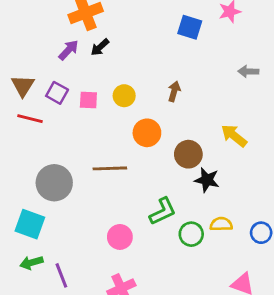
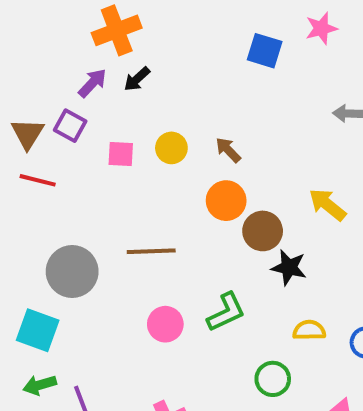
brown arrow: (174, 91) -> (228, 150), moved, turned -60
purple square: (57, 93) -> (70, 126), moved
orange circle: (147, 133) -> (226, 201), moved
green circle: (191, 234) -> (273, 379), moved
pink circle: (120, 237) -> (165, 324), moved

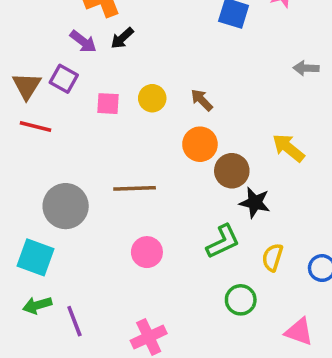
purple arrow: (92, 83) -> (83, 42), turned 84
green L-shape: (226, 312) -> (223, 241), moved
yellow semicircle: (309, 330) -> (272, 257), turned -72

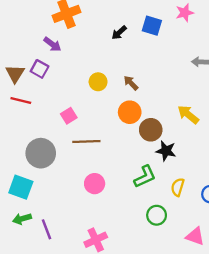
black arrow: (122, 38) -> (119, 33), moved
pink square: (108, 104) -> (69, 116), moved, turned -35

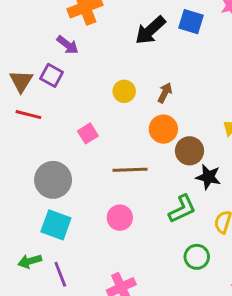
black arrow: (119, 33) -> (150, 30), size x1.6
brown arrow: (131, 83) -> (165, 93), turned 70
brown line: (86, 141) -> (130, 170), moved
cyan square: (21, 187) -> (56, 225), moved

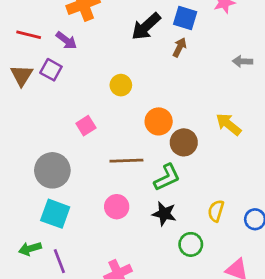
brown arrow: (165, 93) -> (180, 47), moved
red line: (28, 115) -> (29, 35), moved
black star: (208, 177) -> (164, 214), moved
green L-shape: (182, 209) -> (167, 177), moved

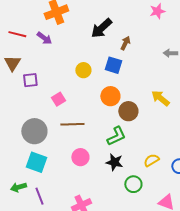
blue square: (185, 18) -> (113, 65), moved
purple square: (51, 70) -> (30, 80), moved, turned -35
brown line: (126, 161) -> (72, 124), moved
yellow semicircle: (216, 211) -> (151, 160), turned 42

